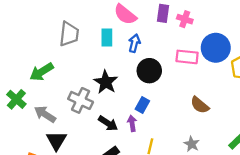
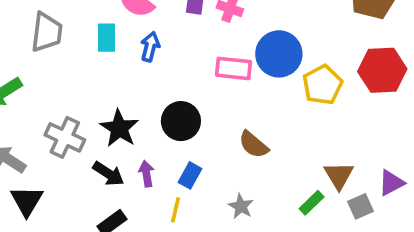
black circle: (149, 71) -> (181, 121), moved
black star: (106, 82) -> (119, 128), moved
blue rectangle: (142, 105) -> (190, 175), moved

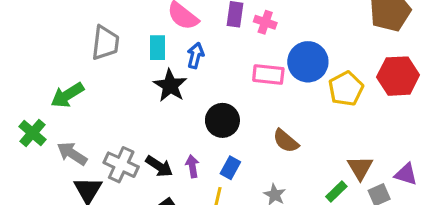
black star: (119, 128) -> (170, 86), moved
gray cross: (65, 137) -> (121, 165), moved
purple triangle: (391, 183) -> (406, 174), turned 45

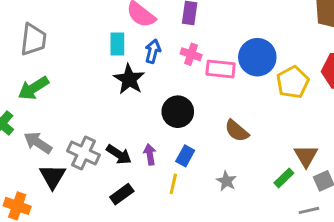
pink cross: (265, 22) -> (191, 54), moved
gray trapezoid: (105, 43) -> (33, 40), moved

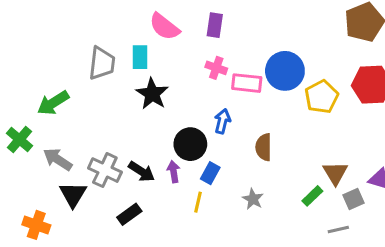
gray trapezoid: (33, 40) -> (102, 63), moved
blue arrow: (153, 51) -> (222, 121), moved
black circle: (178, 112) -> (190, 144), moved
brown semicircle: (237, 131) -> (264, 147), turned 50
black rectangle: (122, 194) -> (129, 214), moved

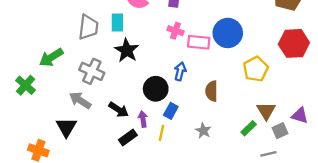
yellow pentagon: (322, 97) -> (256, 69), moved
gray arrow: (58, 159) -> (80, 100), moved
gray cross: (105, 170) -> (92, 71), moved
purple arrow: (174, 172) -> (143, 119), moved
black rectangle: (129, 214) -> (128, 138), moved

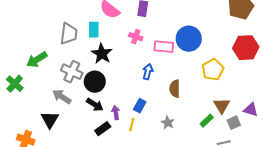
pink cross: (175, 31) -> (136, 37), moved
black circle: (156, 89) -> (95, 82), moved

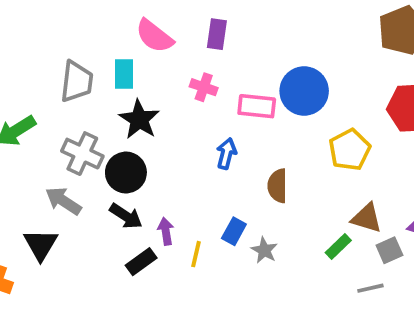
blue rectangle: (140, 106) -> (234, 231), moved
brown triangle: (222, 106) -> (367, 218), turned -42

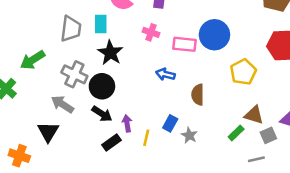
blue arrow: (226, 154) -> (165, 74), turned -90

